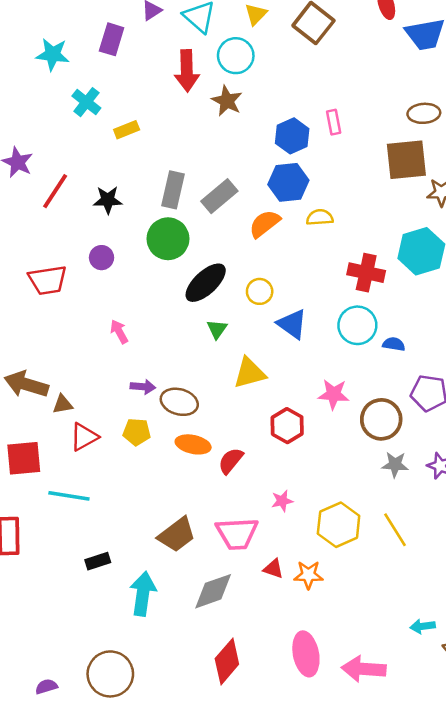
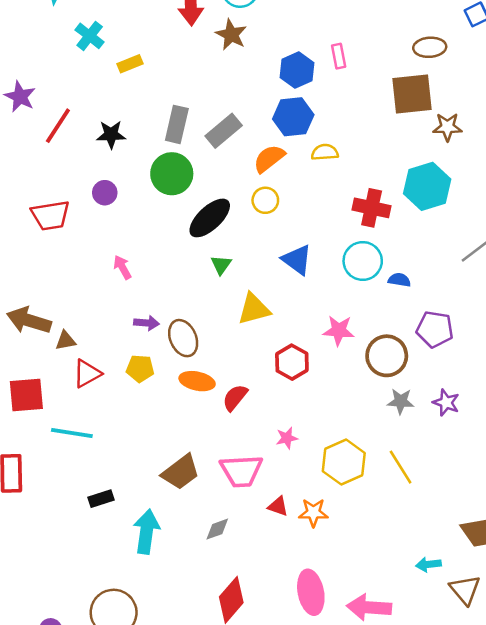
yellow circle: (260, 291) -> (265, 200), moved
brown ellipse: (179, 402) -> (183, 338), turned 51
gray diamond: (213, 591) -> (217, 529), size x0.6

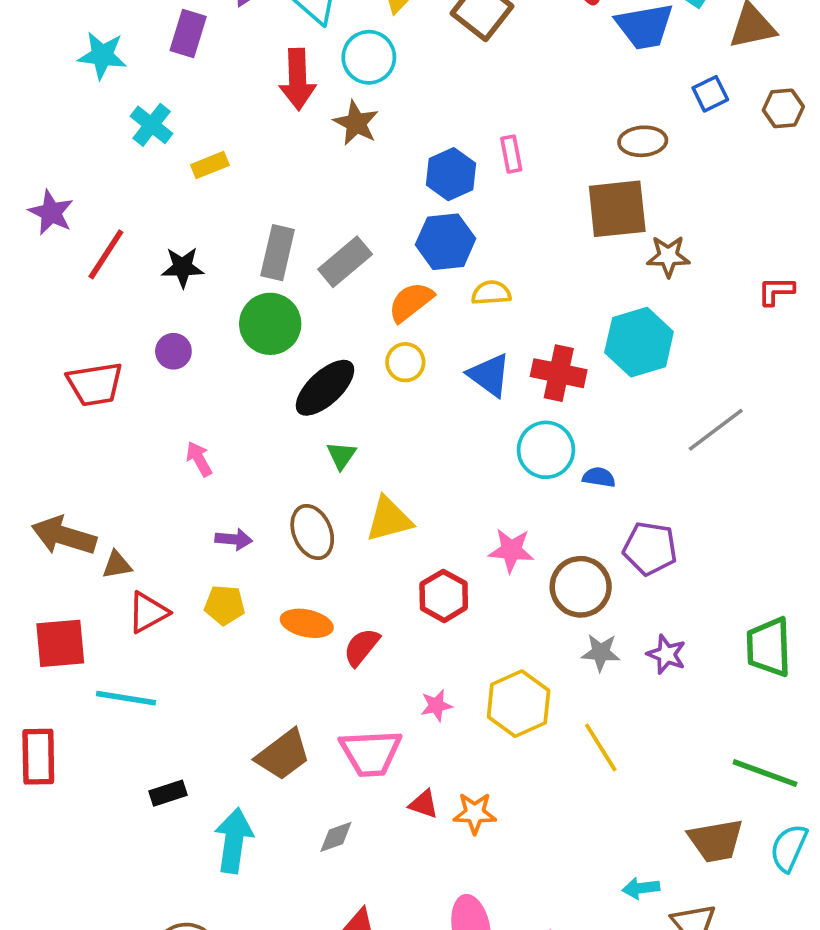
blue triangle: (297, 260) -> (489, 375), moved
brown ellipse: (183, 338) -> (312, 532), moved
yellow hexagon: (344, 462) -> (519, 704), moved

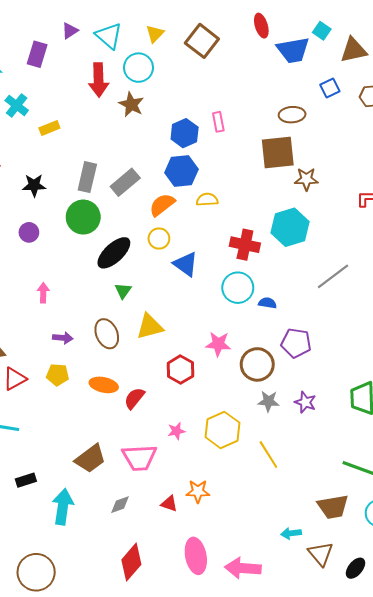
blue triangle: (489, 375) -> (186, 264), moved
pink arrow: (199, 459) -> (43, 293), turned 30
red triangle: (424, 804) -> (169, 504), moved

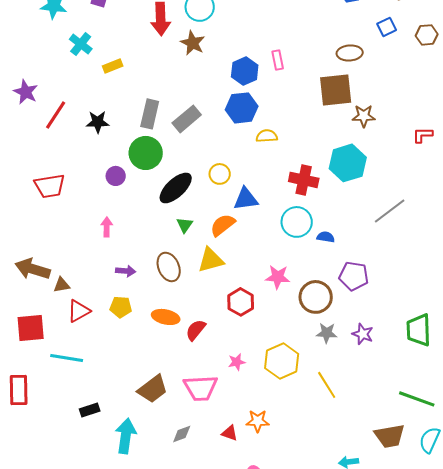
orange semicircle: (162, 205) -> (223, 225), moved
purple circle: (29, 232) -> (116, 176), moved
blue triangle: (186, 264) -> (246, 199), turned -44

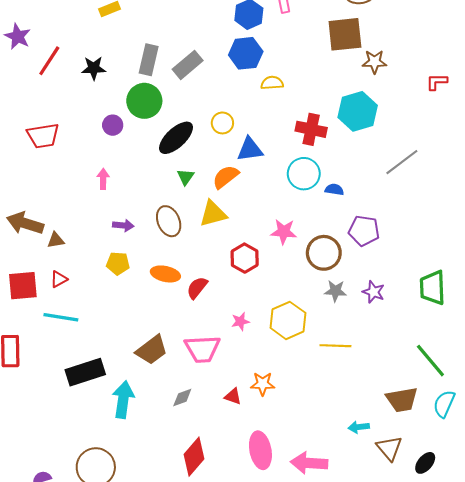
red triangle: (79, 311) -> (59, 279), moved, size x0.7
yellow line: (327, 385) -> (335, 346), turned -56
green line: (417, 399) -> (430, 361), turned 30
black rectangle: (90, 410) -> (85, 372), size x1.8

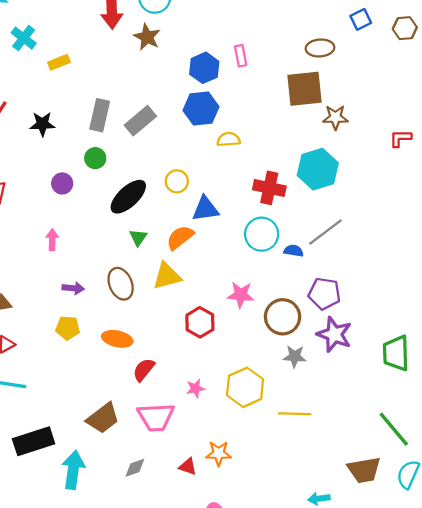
green circle: (144, 101) -> (95, 158), size x0.6
gray line: (402, 162) -> (325, 232), moved
red semicircle: (197, 288) -> (144, 370), moved
purple star: (373, 292) -> (334, 334), moved, size x1.5

